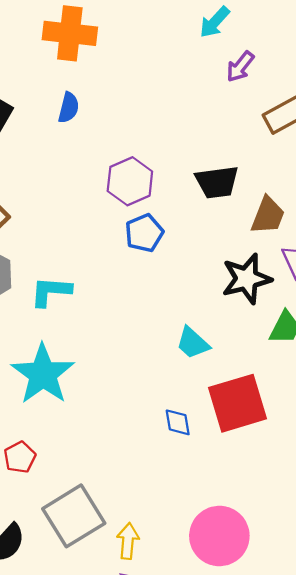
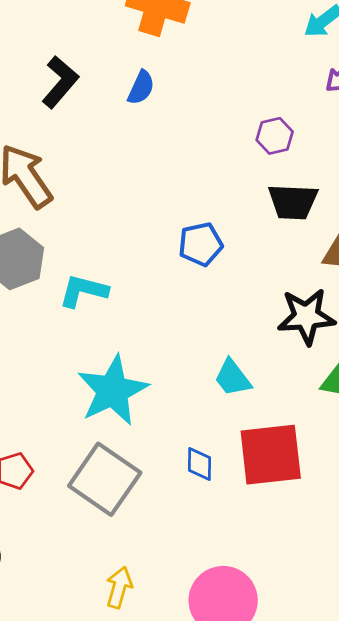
purple hexagon: (130, 181) -> (275, 136), moved, size x0.7
cyan star: (43, 374) -> (113, 391), moved
gray square: (74, 516) -> (105, 479), moved, turned -34

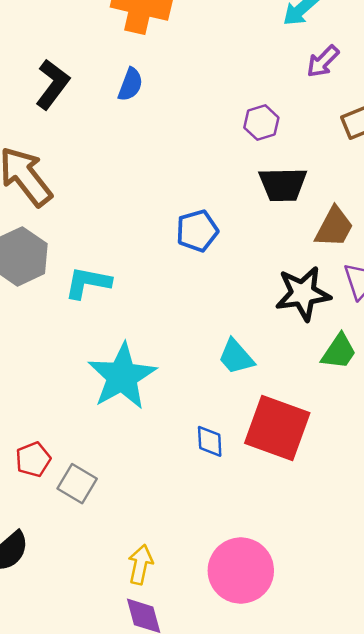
red square: (271, 455) -> (277, 428), turned 30
gray square: (105, 479) -> (77, 484), moved, size x0.6

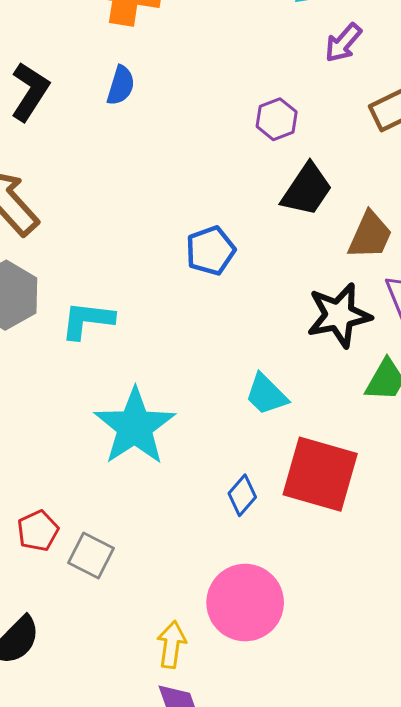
black trapezoid: (283, 184) -> (307, 190), turned -51
blue diamond: (210, 441) -> (242, 495), turned 48
pink circle: (241, 571) -> (245, 603), moved

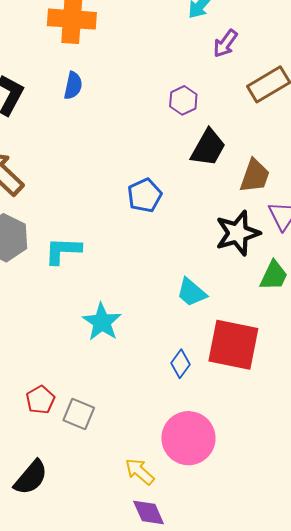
cyan star: (135, 427) -> (102, 322), size x0.7
yellow arrow: (172, 645) -> (140, 471), turned -52

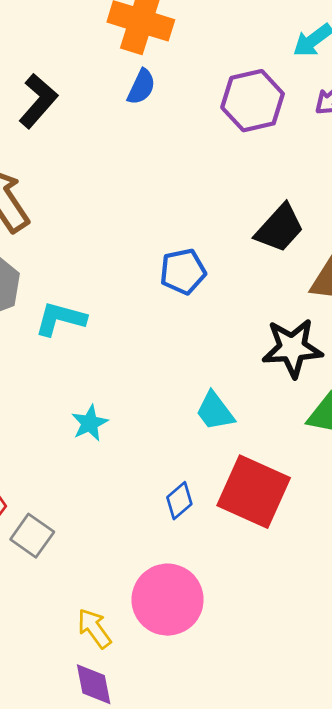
blue semicircle: (73, 86) -> (141, 87), moved
purple hexagon: (183, 100) -> (253, 101), moved, size x1.6
cyan star: (102, 322) -> (90, 423), size x0.7

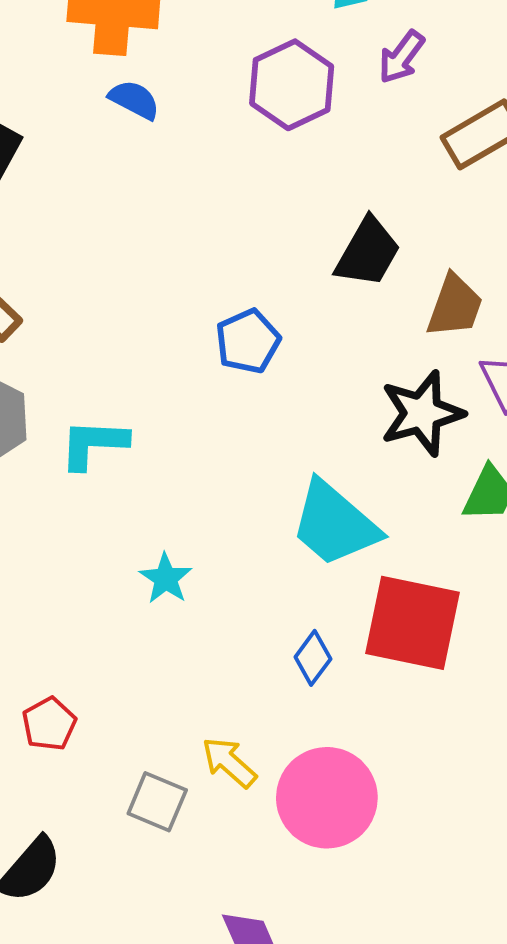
blue semicircle: (141, 87) -> (134, 100), turned -75
cyan trapezoid: (215, 411) -> (335, 524), size x1.6
gray square: (32, 536) -> (157, 802), moved
yellow arrow: (94, 628) -> (229, 762), moved

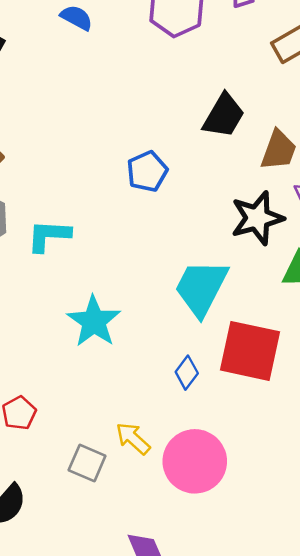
cyan trapezoid: (335, 524) -> (201, 288), turned 76
cyan star: (166, 578) -> (94, 321), size x1.6

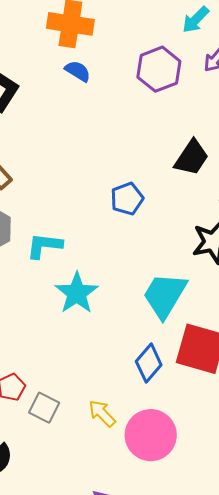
cyan star: (94, 321) -> (77, 293), moved
blue diamond: (187, 373) -> (149, 363), size x1.4
gray square: (87, 463) -> (44, 408), moved

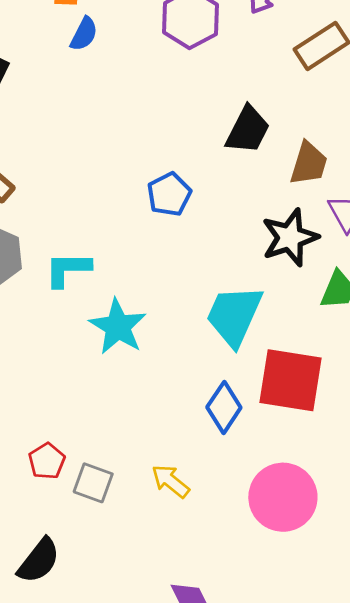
blue semicircle: (78, 71) -> (84, 34), turned 92
pink circle: (151, 435) -> (283, 497), moved

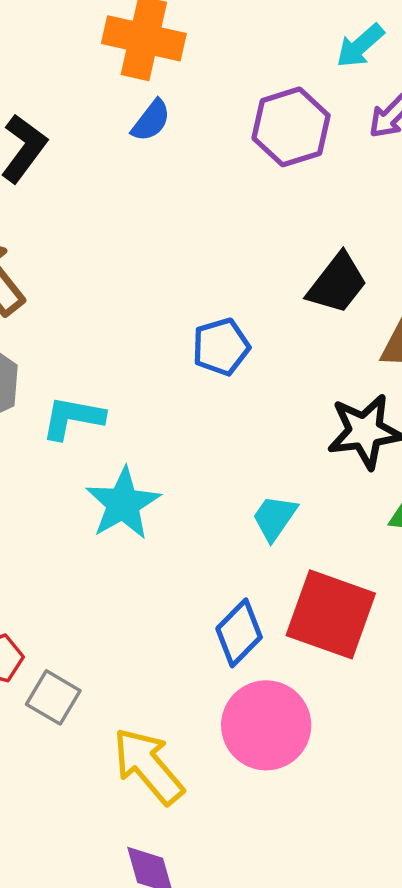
cyan trapezoid: (234, 316) -> (275, 518), size x0.6
yellow arrow: (170, 481) -> (148, 766), moved, size x1.6
pink circle: (283, 497) -> (266, 725), moved

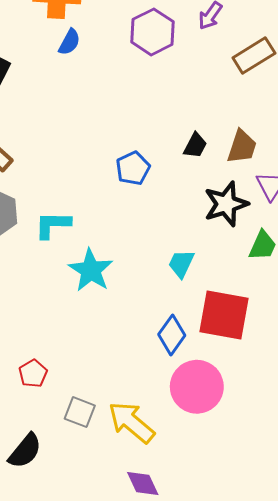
black trapezoid: (337, 283) -> (195, 145), moved, size x0.7
gray square: (53, 697) -> (80, 412), moved

